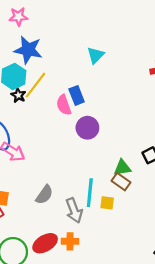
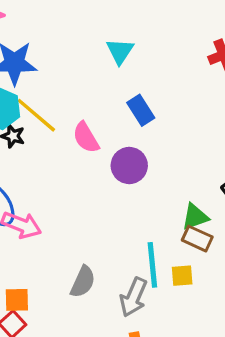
yellow line: (36, 85) -> (36, 115), turned -76
blue rectangle: (77, 95) -> (141, 110), moved
gray arrow: (74, 210) -> (133, 297), turned 55

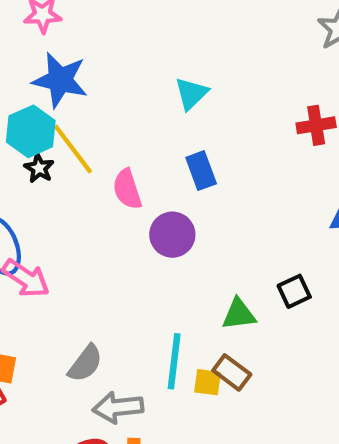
brown rectangle: (197, 239) -> (232, 372), moved
gray arrow: (133, 297) -> (118, 407), moved, turned 48

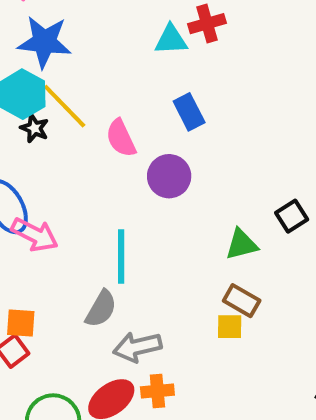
cyan triangle: (191, 94) -> (171, 40), turned 48
red cross: (316, 125) -> (207, 24), moved
cyan line: (174, 361) -> (121, 257), moved
yellow square: (207, 382) -> (230, 327), moved

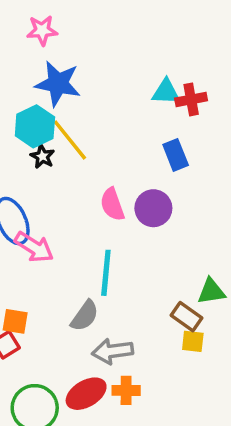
red cross: (207, 24) -> (191, 99), moved
pink semicircle: (121, 138) -> (112, 204), moved
green triangle: (241, 244) -> (211, 291), moved
brown rectangle: (242, 301) -> (187, 317), moved

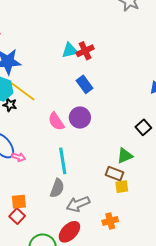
pink arrow: (34, 247) -> (19, 157), size x0.6
orange cross: (126, 390) -> (110, 221), moved

